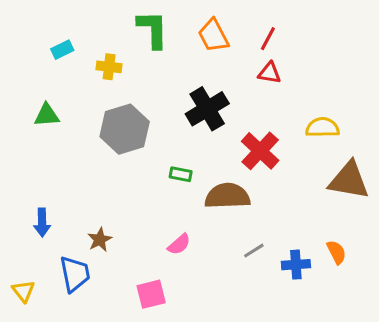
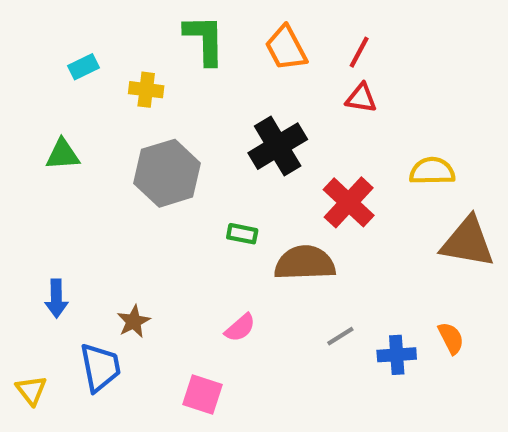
pink square: (151, 294) -> (203, 394), turned 32

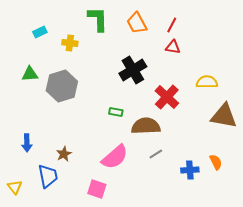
gray hexagon: (167, 173) -> (62, 86), moved
pink semicircle: (240, 328) -> (115, 157), size x1.8
gray line: (340, 336) -> (156, 154), moved

